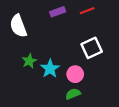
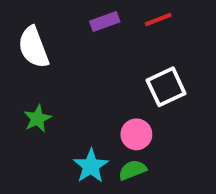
green star: (29, 61) -> (37, 119), moved
cyan star: (50, 69) -> (91, 166), moved

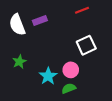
purple rectangle: (105, 22) -> (40, 21), moved
cyan star: (91, 166) -> (48, 76), moved

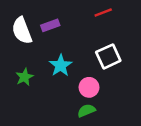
cyan star: (48, 76) -> (61, 65), moved

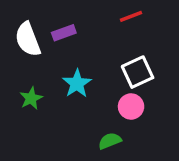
pink circle: (89, 87) -> (131, 107), moved

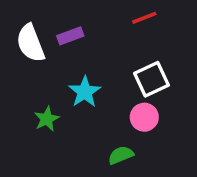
green star: (31, 98) -> (47, 119), moved

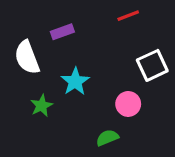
white semicircle: (30, 43) -> (27, 57), moved
white square: (152, 79) -> (152, 65), moved

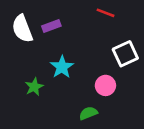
red line: (128, 16) -> (105, 13), turned 42
white semicircle: (27, 57) -> (22, 29), moved

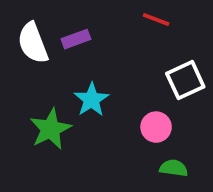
green star: (34, 87) -> (50, 129), size x1.5
green semicircle: (88, 113) -> (174, 168), moved, turned 30

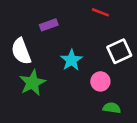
white semicircle: (33, 43) -> (21, 51), moved
cyan star: (92, 100) -> (71, 60), moved

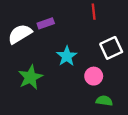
red line: (100, 12) -> (94, 12), turned 63
white semicircle: (21, 51) -> (20, 34), moved, turned 80

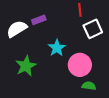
white square: (111, 48) -> (93, 29), moved
pink circle: (94, 76) -> (80, 65), size x1.5

